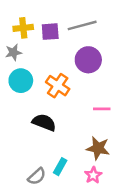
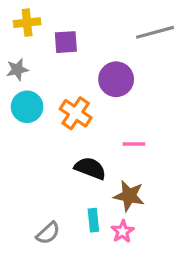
gray line: (82, 25) -> (155, 32), moved
yellow cross: (23, 28) -> (27, 23), moved
black semicircle: (44, 122) -> (90, 168), moved
cyan rectangle: (60, 167) -> (93, 220), moved, turned -35

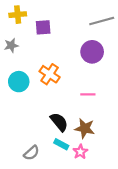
purple circle: (116, 79) -> (92, 52), moved
cyan circle: (27, 107) -> (19, 82), moved
black semicircle: (90, 168) -> (59, 122), moved, turned 30
cyan rectangle: (93, 220) -> (61, 144), turned -56

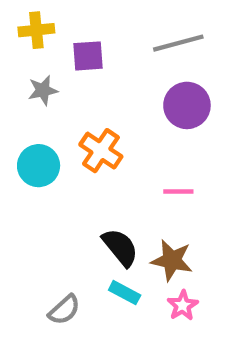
gray line: (102, 21) -> (178, 43), moved
gray star: (11, 45) -> (43, 90), moved
pink star: (80, 152) -> (183, 305), moved

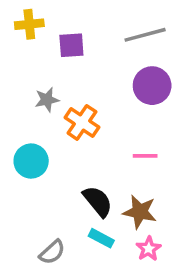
gray star: (43, 90) -> (47, 100), moved
cyan circle: (39, 166) -> (31, 161), moved

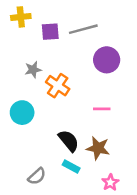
gray line: (145, 35) -> (83, 29), moved
pink star: (149, 249) -> (110, 182), moved

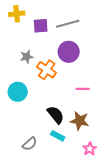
purple circle: (107, 60) -> (69, 52), moved

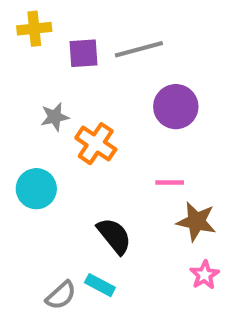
purple circle: (69, 52) -> (176, 107), moved
brown star: (80, 121) -> (196, 221), moved
cyan rectangle: (58, 136) -> (100, 285), moved
pink star: (90, 149) -> (205, 275), moved

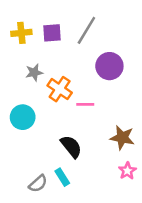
yellow cross: (34, 29) -> (21, 33), moved
gray line: (139, 49) -> (86, 30), turned -44
pink line: (170, 183) -> (85, 104), moved
cyan rectangle: (100, 285) -> (62, 177), turned 30

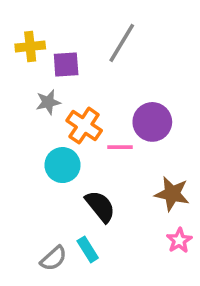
purple square: (52, 33) -> (66, 64), moved
purple circle: (109, 66) -> (152, 122), moved
cyan circle: (23, 117) -> (63, 165), moved

